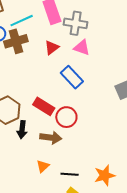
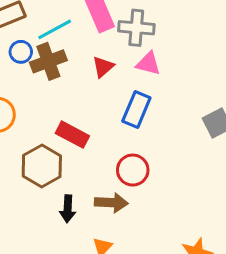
blue rectangle: (72, 77) -> (136, 109), turned 70
red rectangle: (44, 106) -> (72, 135), moved
black arrow: (22, 130) -> (68, 209), moved

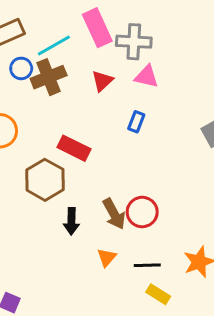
blue rectangle: (136, 109) -> (136, 122), size x0.6
red circle: (133, 170) -> (142, 212), moved
brown arrow: (111, 203) -> (114, 214), turned 60

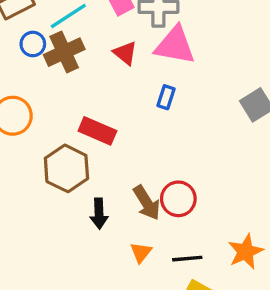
pink triangle: (147, 76) -> (175, 45), size x1.5
red triangle: (102, 81) -> (125, 53), turned -35

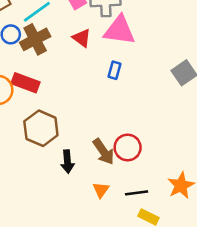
red rectangle: (97, 131) -> (25, 83), moved

